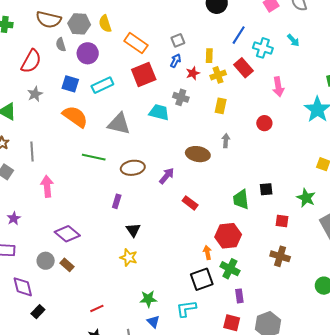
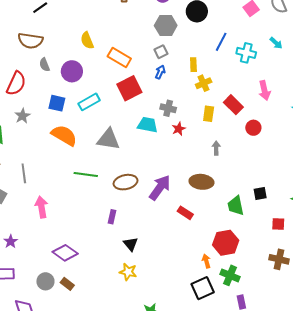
gray hexagon: (79, 24) -> (166, 26), moved
red rectangle: (243, 68) -> (233, 105), moved
red star: (193, 73) -> (179, 129), moved
brown ellipse: (198, 154) -> (201, 182), moved
purple arrow: (167, 176) -> (160, 188), size x1.5

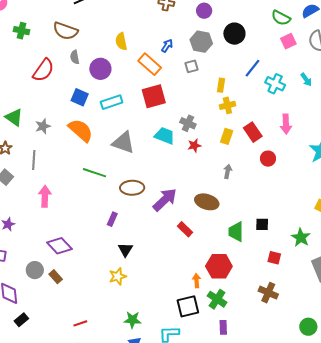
blue arrow: (160, 72) -> (167, 46), moved
gray star: (22, 116) -> (43, 126), moved
yellow star: (128, 272) -> (118, 276), turned 30

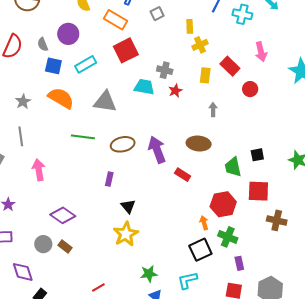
gray semicircle: (75, 57) -> (43, 44), moved
purple arrow: (165, 200) -> (157, 150), turned -56
red square: (274, 258) -> (258, 191), moved, size x1.6
yellow star: (118, 276) -> (126, 234), size x1.4

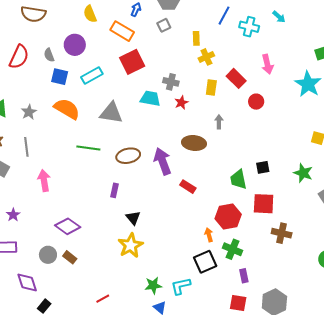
brown ellipse: (199, 144) -> (194, 143), moved
cyan L-shape: (187, 280) -> (181, 286), moved

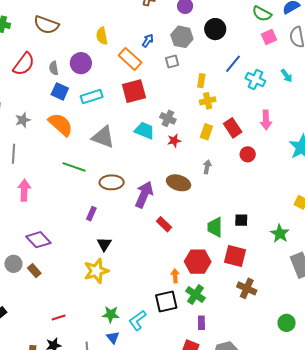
purple arrow: (163, 161) -> (144, 195), turned 32
cyan L-shape: (181, 286) -> (138, 320), turned -35

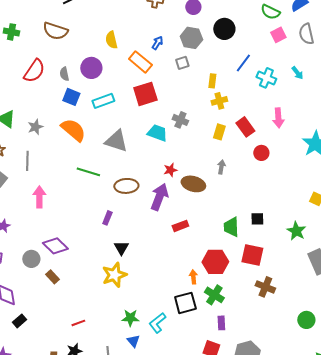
red star: (174, 141) -> (170, 170), moved
red rectangle: (164, 224) -> (180, 226), turned -63
gray circle: (13, 264) -> (31, 259), moved

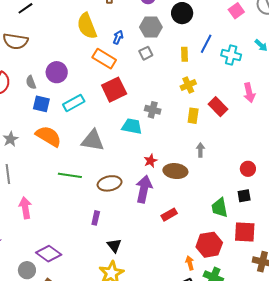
yellow semicircle: (111, 40) -> (87, 26), moved, size x1.5
yellow rectangle: (212, 81) -> (184, 54), moved
red circle: (261, 153) -> (248, 169), moved

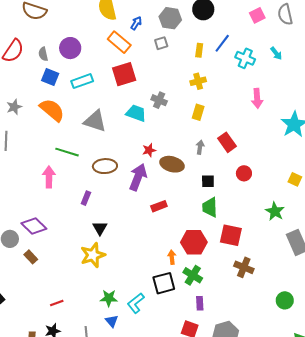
red rectangle: (218, 107) -> (227, 142), moved
black square: (244, 196) -> (208, 181), moved
pink arrow: (25, 208) -> (49, 177), moved

